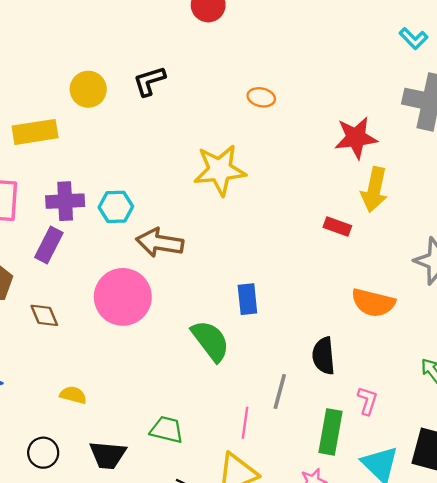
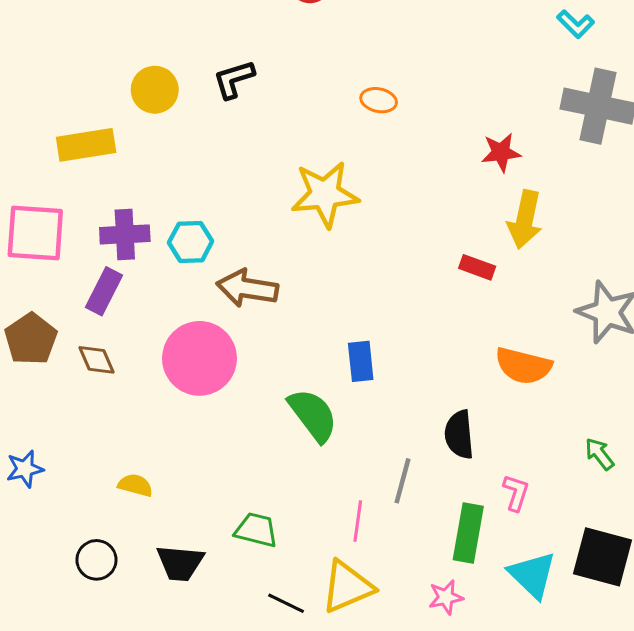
red star: (356, 138) -> (501, 152), size x0.7
brown diamond: (44, 315) -> (96, 360), moved

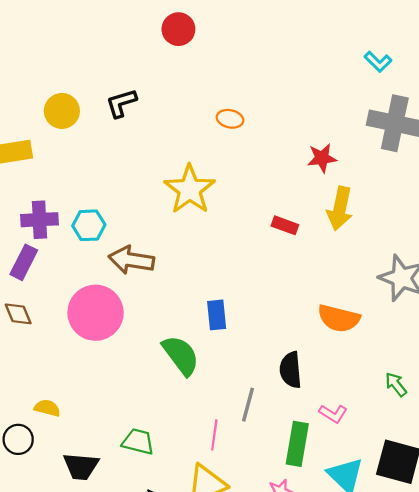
yellow star: (325, 194) -> (190, 189), turned -30
red rectangle: (477, 267) -> (285, 225), moved
pink L-shape: (516, 493) -> (333, 414), turned 104
black circle: (96, 560) -> (18, 439), moved

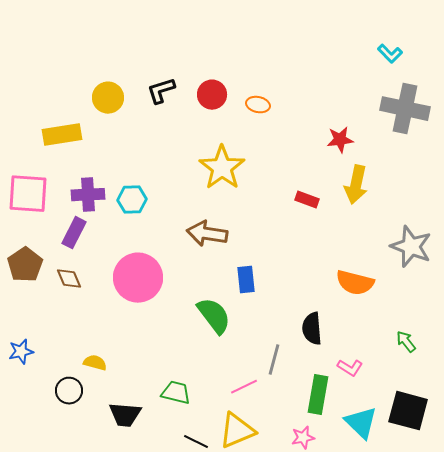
red circle: (178, 29) -> (212, 95), moved
brown arrow: (131, 260) -> (207, 234), moved
pink line: (214, 435) -> (244, 387), turned 56

